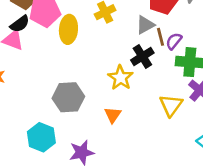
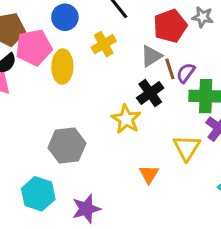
orange triangle: (113, 115) -> (149, 174), moved

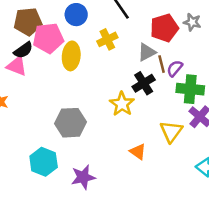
orange triangle: (149, 174) -> (138, 152), turned -30

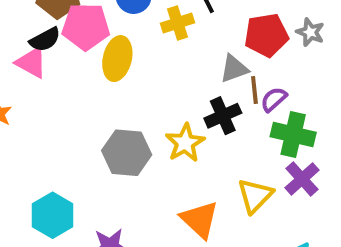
yellow cross: (107, 39) -> (178, 23), moved
gray hexagon: (71, 123) -> (127, 153), moved
orange triangle: (138, 152) -> (200, 220), size x1.5

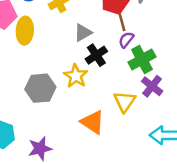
gray triangle: (234, 69) -> (83, 33), moved
brown line: (254, 90) -> (122, 23), moved
green cross: (293, 135) -> (142, 60), turned -32

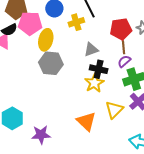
black cross: (96, 55) -> (99, 69), turned 36
yellow star: (76, 76) -> (94, 83), moved
gray hexagon: (40, 88) -> (51, 63), moved

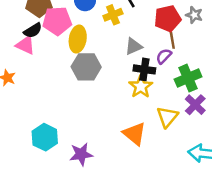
purple semicircle: (124, 61) -> (164, 56), moved

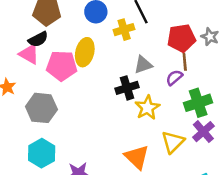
pink pentagon: (57, 21) -> (62, 66), moved
gray hexagon: (86, 67) -> (41, 108), moved
black cross: (144, 69) -> (127, 88), moved, turned -30

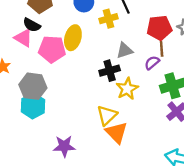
black semicircle: (38, 39) -> (32, 25), turned 54
yellow triangle: (173, 142) -> (107, 115), moved
cyan hexagon: (42, 153) -> (33, 106), moved

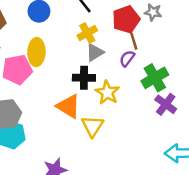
yellow cross: (109, 19) -> (87, 33), moved
black cross: (110, 71) -> (84, 78), turned 30
orange triangle: (116, 132) -> (69, 106), moved

